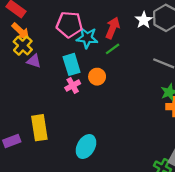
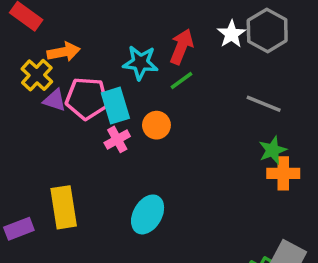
pink pentagon: (69, 25) -> (87, 98), moved
orange arrow: (21, 31) -> (64, 52), moved, turned -54
cyan ellipse: (86, 147) -> (148, 214), moved

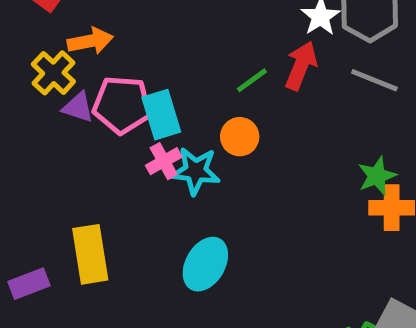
red arrow: (181, 47) -> (301, 66), moved
cyan star: (140, 63) -> (196, 171), moved
gray line: (264, 104) -> (374, 80), moved
orange circle: (156, 125) -> (240, 137), moved

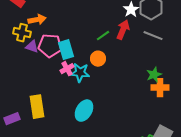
yellow cross: (53, 73) -> (22, 33), turned -30

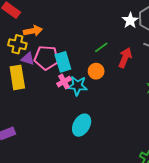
red arrow: (123, 30) -> (125, 58), moved
yellow rectangle: (37, 107) -> (17, 77), moved

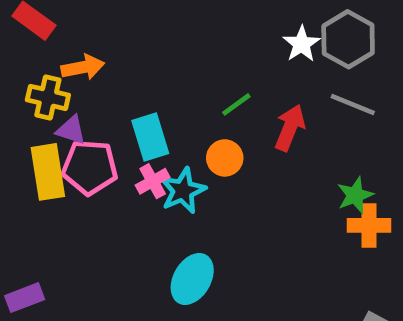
pink pentagon: (46, 58) -> (90, 167), moved
cyan star: (77, 86) -> (183, 191), turned -30

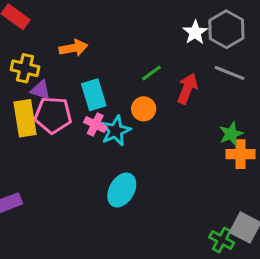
orange arrow: (83, 67) -> (73, 48), moved
pink cross: (153, 181) -> (95, 124), turned -35

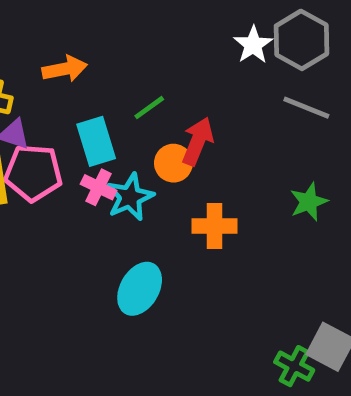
green line: (151, 73) -> (149, 108), moved
red arrow: (187, 89) -> (198, 141), moved
orange cross: (240, 154) -> (214, 226), moved

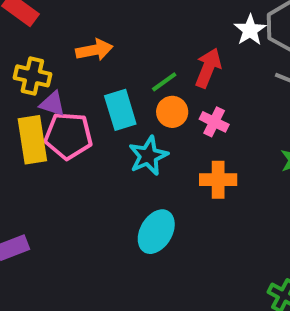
red arrow: (198, 141) -> (208, 68), moved
orange circle: (173, 163) -> (172, 112), moved
pink cross: (99, 187) -> (214, 122), moved

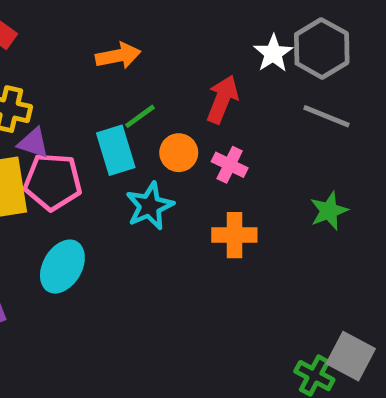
orange arrow: (94, 50) -> (118, 56), moved
green line: (164, 82) -> (140, 116), moved
cyan ellipse: (156, 232) -> (62, 267), moved

